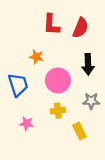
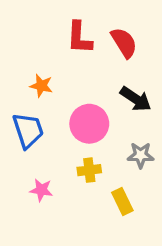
red semicircle: (80, 28) -> (124, 43), turned -54
orange star: (36, 57) -> (41, 86), moved
black arrow: (88, 64) -> (136, 99), turned -54

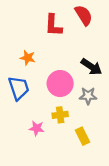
red semicircle: (124, 43) -> (84, 15), moved
gray star: (141, 155) -> (88, 96), moved
pink star: (41, 190) -> (37, 128), moved

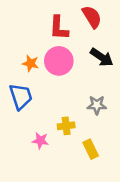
black arrow: (91, 67) -> (102, 57), moved
pink circle: (60, 84) -> (59, 61), moved

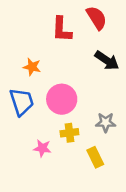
pink circle: (59, 61) -> (62, 99), moved
gray star: (97, 105) -> (106, 122), moved

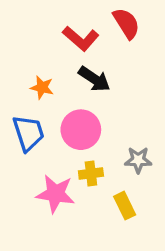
red L-shape: (62, 29) -> (81, 39), turned -52
black arrow: (107, 60) -> (94, 79), moved
pink star: (42, 148) -> (56, 194), size x1.6

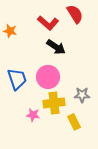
orange star: (42, 87) -> (10, 31), moved
yellow cross: (91, 173) -> (54, 103), size x1.5
pink star: (56, 194) -> (33, 115), size x0.6

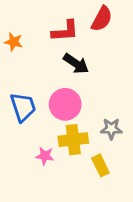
red semicircle: (75, 14) -> (102, 19), turned 60
red L-shape: (48, 23) -> (65, 31), turned -45

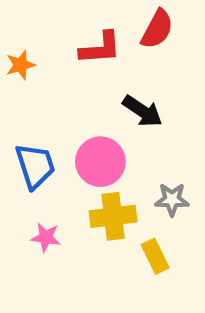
orange star: (14, 42) -> (20, 65), turned -30
black arrow: (76, 64) -> (142, 111), moved
pink star: (45, 156) -> (46, 237), moved

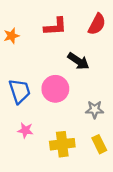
red semicircle: (157, 29) -> (97, 24), moved
yellow cross: (113, 216) -> (62, 144), moved
yellow rectangle: (155, 256) -> (99, 144), moved

